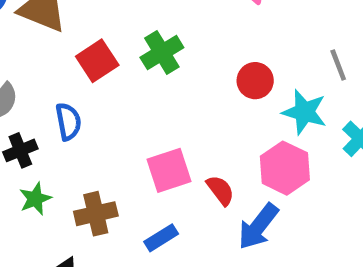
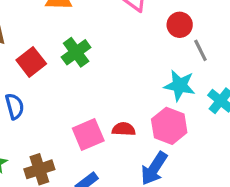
red circle: (255, 81) -> (180, 25), moved
red semicircle: (220, 190) -> (124, 129), moved, turned -45

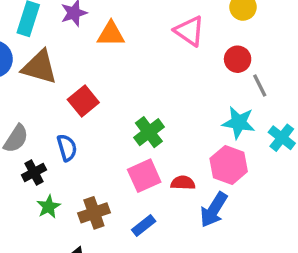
green cross: (76, 52) -> (149, 132), moved
red semicircle: (124, 129) -> (183, 183), moved

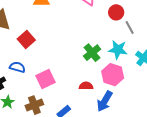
green cross: (149, 132) -> (92, 53), moved
blue semicircle: (67, 148) -> (17, 67), turned -56
pink square: (144, 176) -> (46, 79), moved

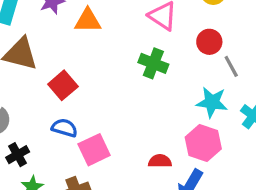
green cross: (92, 53) -> (153, 63), moved, turned -30
blue semicircle: (17, 67) -> (64, 128), moved

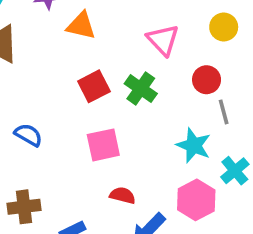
red square: (63, 85) -> (94, 86), moved
pink hexagon: (203, 143) -> (196, 200), moved
pink square: (94, 150) -> (103, 145), moved

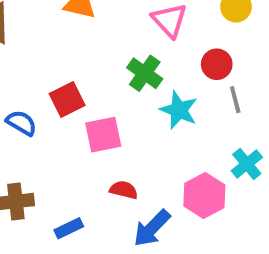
red square: (94, 86) -> (67, 100), moved
cyan star: (194, 145) -> (179, 110), moved

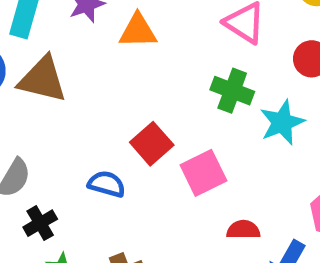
cyan star: (179, 110) -> (282, 122), turned -30

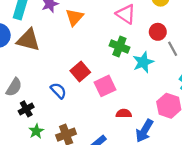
orange triangle: (138, 31) -> (74, 17), turned -48
blue semicircle: (107, 184) -> (58, 91), turned 30

